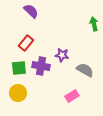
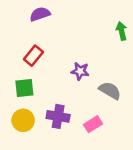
purple semicircle: (31, 11) -> (40, 14), turned -63
purple cross: (41, 66) -> (58, 116), moved

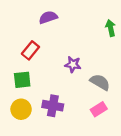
purple semicircle: (40, 14) -> (48, 17), moved
pink rectangle: (93, 124) -> (99, 109), moved

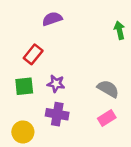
purple star: (73, 64) -> (56, 84), moved
yellow circle: (21, 109) -> (23, 132), moved

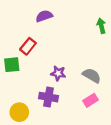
purple star: (56, 84) -> (58, 73), moved
green square: (24, 86) -> (12, 65), moved

